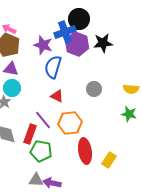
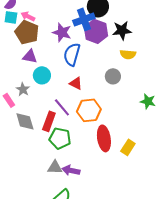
cyan circle: (12, 88) -> (42, 75), moved
yellow semicircle: (131, 89) -> (128, 54), moved

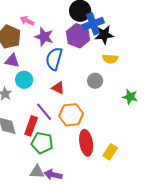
pink arrow: (28, 16) -> (27, 21), moved
blue cross: (84, 19) -> (93, 24), moved
green star: (148, 101) -> (130, 97), moved

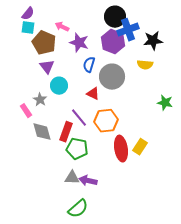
black star: (104, 35) -> (153, 41), moved
blue semicircle: (54, 59) -> (89, 65), size x0.7
purple triangle: (12, 61) -> (47, 67), turned 42
gray circle: (95, 81) -> (112, 77), moved, size x1.6
yellow rectangle: (110, 152) -> (140, 147), moved

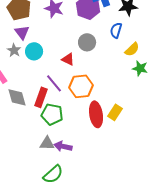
blue semicircle: (89, 65) -> (116, 30), moved
yellow semicircle: (145, 65) -> (132, 49), moved, turned -49
gray circle: (112, 77) -> (87, 42), size x0.7
gray star: (40, 100) -> (14, 50), moved

